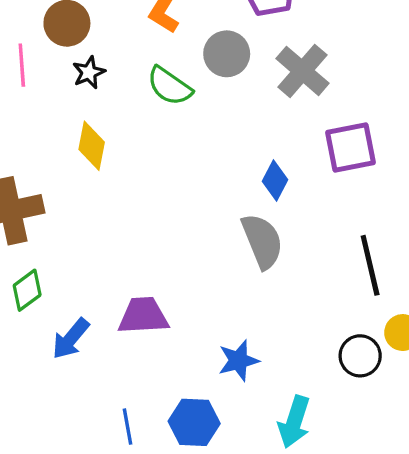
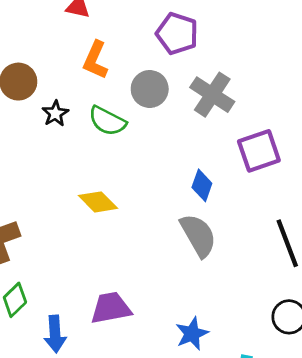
black star: (89, 72) -> (55, 114), moved
yellow diamond: (92, 146) -> (98, 202), moved, turned -48
blue arrow: (71, 339) -> (55, 334), turned -36

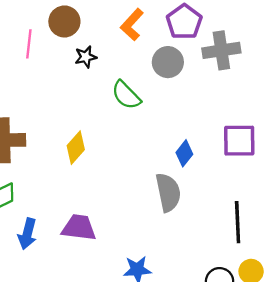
purple pentagon: (177, 34) -> (184, 22), moved
gray cross: (212, 95) -> (221, 50), moved, turned 30
green semicircle: (107, 121) -> (126, 95), moved
yellow diamond: (98, 202) -> (76, 148), moved, turned 68

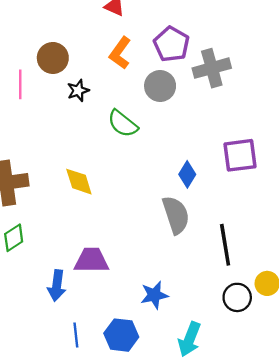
yellow diamond: (76, 148) -> (79, 182), turned -52
black line: (238, 222) -> (225, 245), moved
blue arrow: (27, 234) -> (57, 286), moved

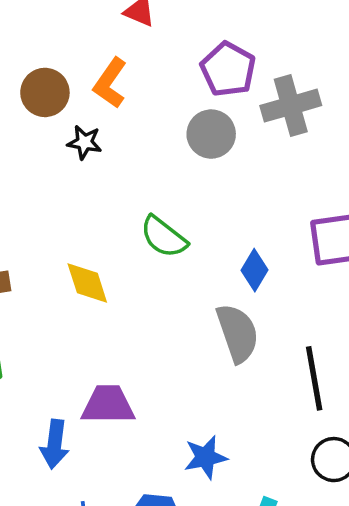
orange L-shape: (120, 53) -> (110, 83), moved
black star: (78, 91) -> (84, 142), turned 30
green semicircle: (123, 124) -> (164, 237), moved

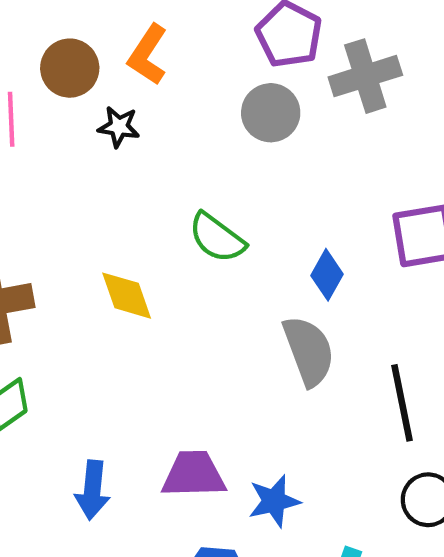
purple trapezoid: (108, 405) -> (194, 474), moved

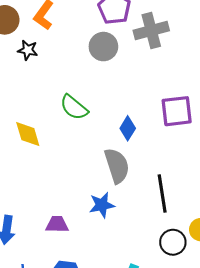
purple trapezoid: (194, 474) -> (57, 224), size x0.7
blue star: (274, 501) -> (102, 205), moved

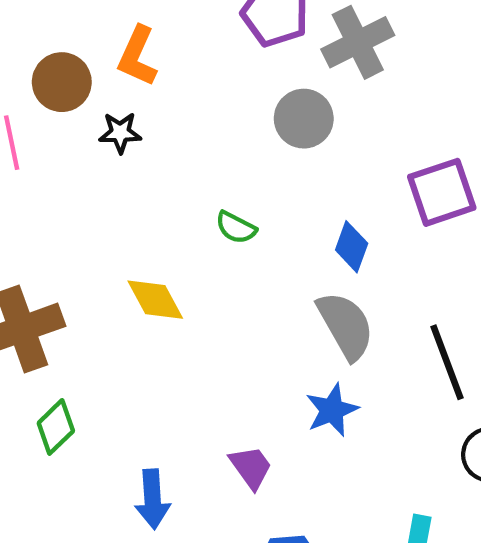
gray circle: (103, 47) -> (304, 119), moved
green semicircle: (74, 107) -> (236, 228), size x0.7
purple trapezoid: (57, 224) -> (251, 467), turned 65

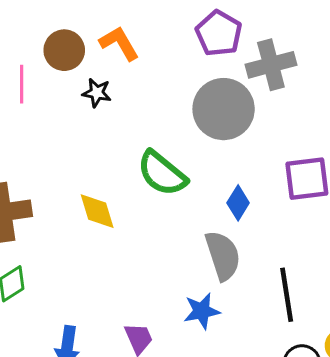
orange L-shape: (137, 56) -> (119, 43), turned 114
gray circle: (304, 119) -> (224, 109), size x1.5
green semicircle: (236, 228) -> (162, 173), size x1.8

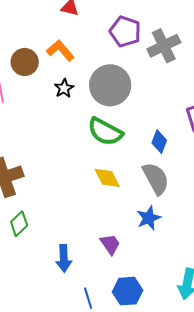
black star: (97, 93) -> (64, 88), moved, turned -30
gray circle: (224, 109) -> (110, 85), moved
yellow diamond: (97, 211) -> (107, 178), moved

